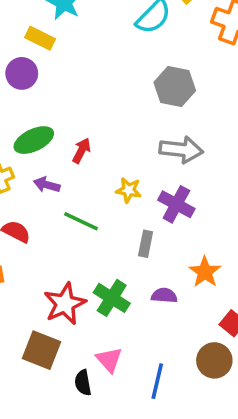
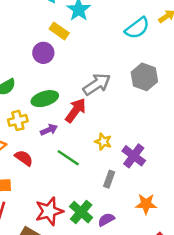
gray arrow: (181, 150) -> (97, 84), moved, turned -48
red arrow: (81, 151) -> (76, 110), size x1.5
purple arrow: (47, 185) -> (49, 130), turned 133
orange star: (205, 272) -> (146, 204), turned 30
purple semicircle: (164, 296) -> (106, 220), moved, turned -42

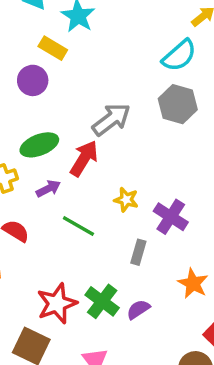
cyan semicircle: (137, 28) -> (179, 56), moved
orange star: (146, 204) -> (193, 283), turned 30

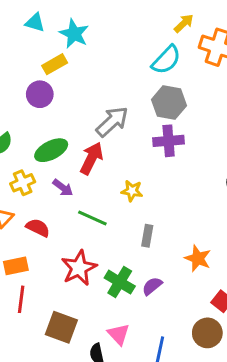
yellow rectangle: (53, 48) -> (55, 64), turned -55
purple arrow: (48, 189) -> (63, 188), turned 70
purple cross: (171, 217) -> (169, 141), moved, turned -32
red star: (57, 303) -> (79, 268), moved

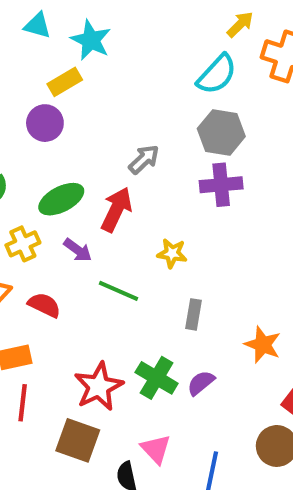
gray arrow: (112, 122) -> (144, 159), size x0.7
red star: (79, 268) -> (99, 387), moved

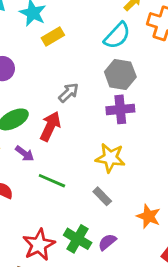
yellow rectangle: (65, 82) -> (53, 36), moved
yellow star: (172, 253) -> (110, 158), moved, size x1.5
gray rectangle: (193, 314) -> (102, 196), turned -54

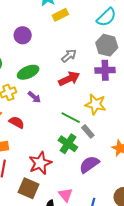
red arrow: (50, 126) -> (69, 79), moved, turned 35
green line: (52, 181) -> (71, 118), moved
green cross: (78, 239) -> (68, 144), moved
purple semicircle: (107, 242) -> (89, 164), size x1.5

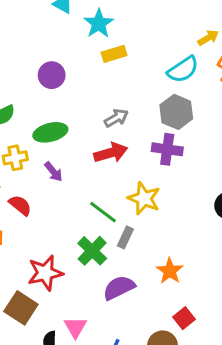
gray rectangle: (88, 131) -> (125, 237), turned 56

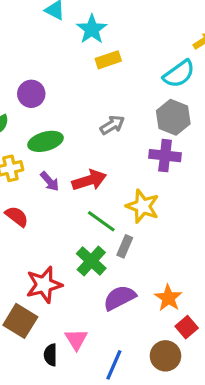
purple circle: (52, 75) -> (31, 94), moved
red arrow: (111, 153) -> (89, 180), moved
orange star: (170, 271) -> (168, 298), moved

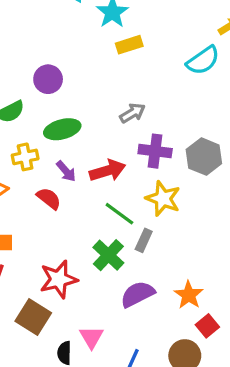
gray hexagon: (173, 117) -> (204, 157), moved
purple cross: (165, 156) -> (155, 151), moved
red semicircle: (17, 216) -> (49, 198), moved

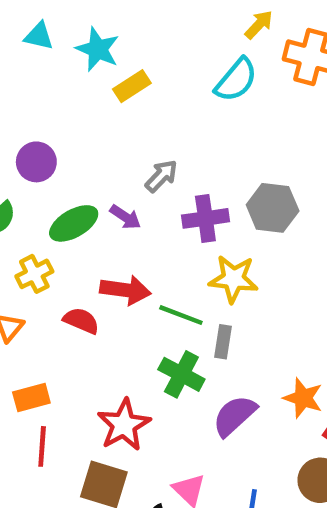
purple arrow: (66, 171) -> (125, 217), moved
red arrow: (108, 171) -> (125, 290), moved, turned 40

